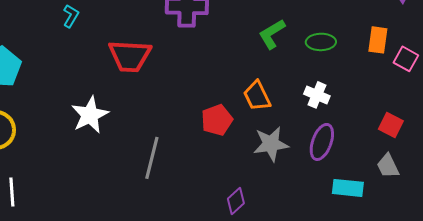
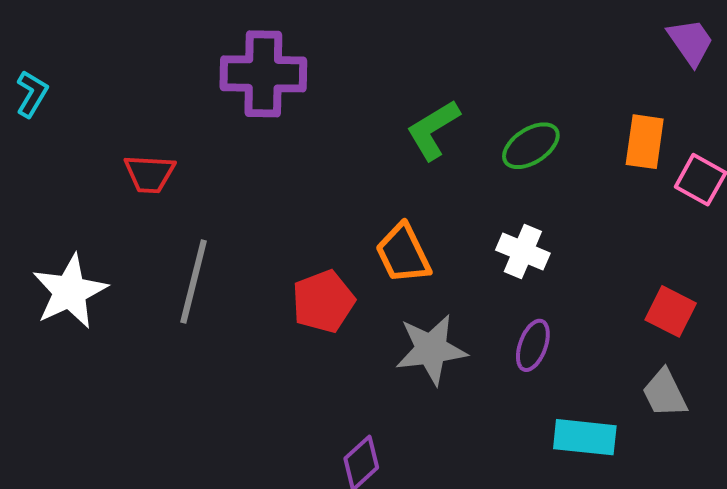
green ellipse: (321, 42) -> (531, 146), turned -32
red trapezoid: (130, 56) -> (150, 174), size x0.6
purple ellipse: (322, 142) -> (533, 345), size x0.7
gray line: (152, 158) -> (194, 281), moved

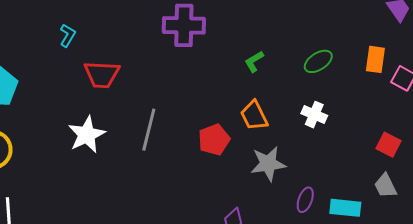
green L-shape: (433, 130) -> (254, 61), moved, size x0.7
red trapezoid: (150, 174) -> (102, 74), moved, size x1.4
purple ellipse: (533, 345) -> (305, 200), moved

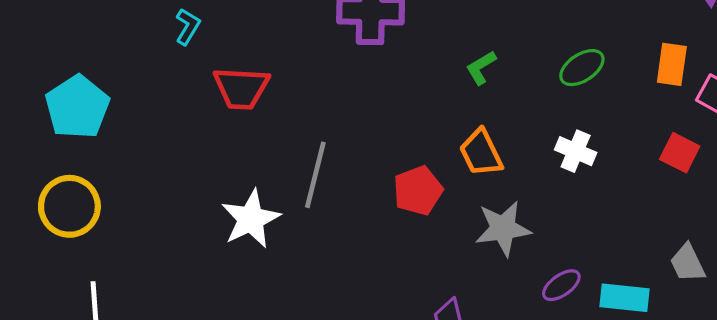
white star: (87, 135) -> (251, 219), moved
red square: (388, 145) -> (680, 153), moved
purple ellipse: (305, 200) -> (561, 285), turned 35

